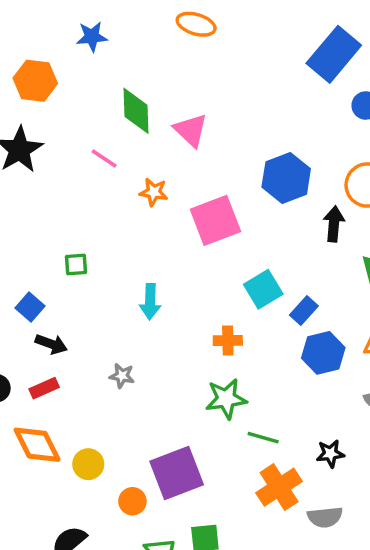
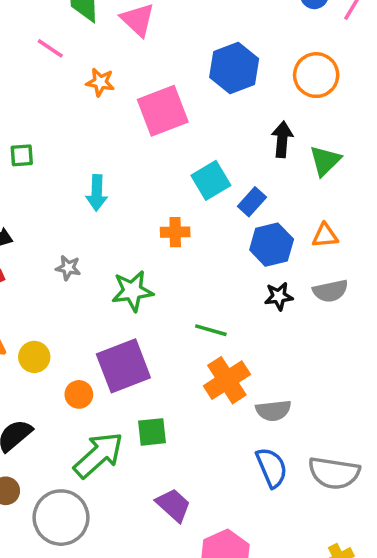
black arrow: (334, 224) -> (282, 139), moved
green star: (226, 399) -> (132, 291), moved
black star: (330, 454) -> (279, 296), moved

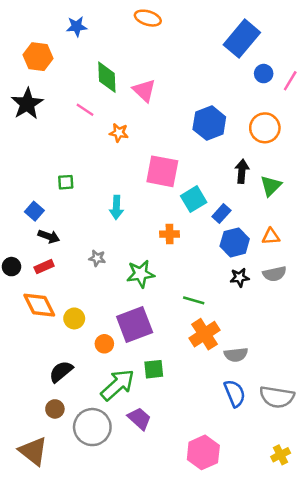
pink square: (163, 111) -> (162, 171), moved, turned 32
purple trapezoid: (173, 505) -> (139, 419), moved

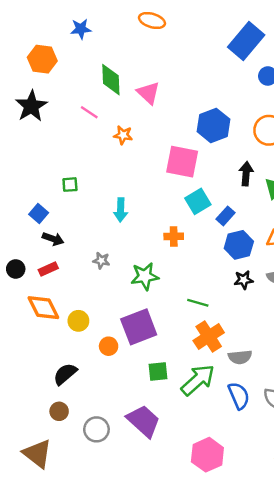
pink square: (162, 171) -> (182, 162), moved
green arrow: (118, 385) -> (198, 380), moved
purple trapezoid: (139, 419) -> (144, 421), size x1.4
gray circle: (92, 427) -> (96, 429), size x0.7

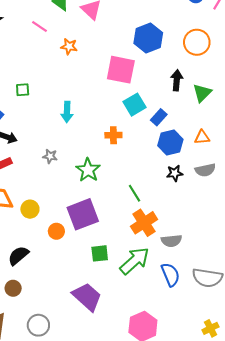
green star: (145, 276) -> (88, 170), turned -30
green line: (198, 303) -> (135, 193), turned 42
gray circle: (96, 429) -> (38, 325), moved

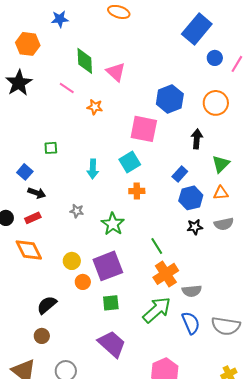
green triangle: (202, 93) -> (221, 164), moved
cyan square: (135, 105) -> (130, 162), moved
yellow circle: (30, 209) -> (72, 261), moved
green square: (100, 253) -> (111, 303), moved

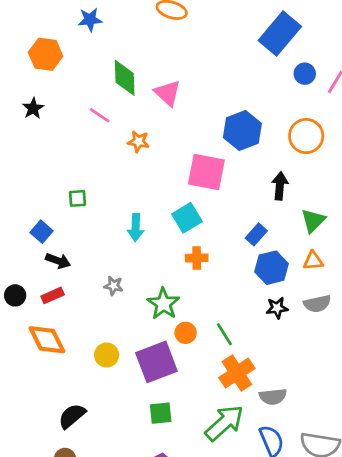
black star: (19, 83) -> (33, 108), size x0.6
orange circle: (83, 282) -> (186, 333), moved

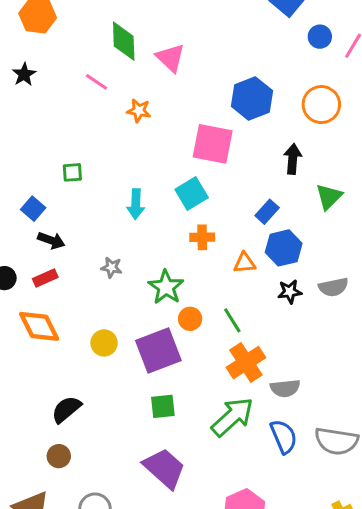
orange triangle: (313, 261) -> (244, 263), moved

